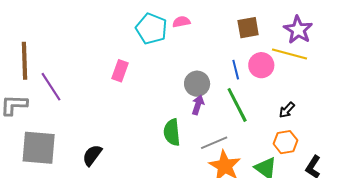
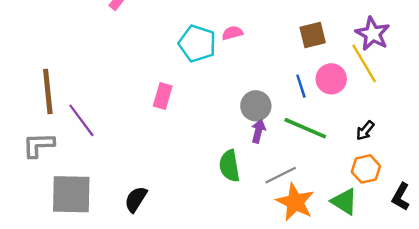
yellow line: (290, 54) -> (364, 63), turned 48
green line: (237, 105) -> (305, 128), turned -36

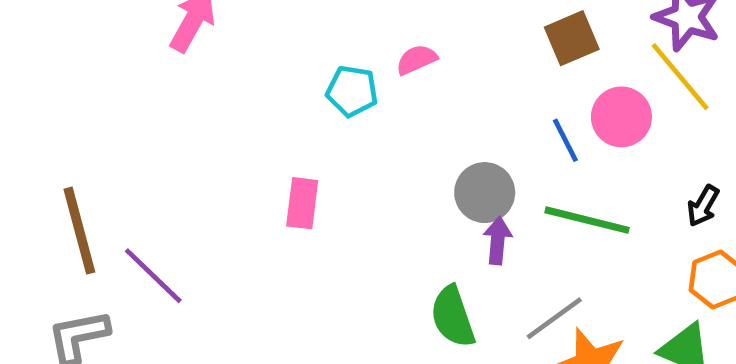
cyan pentagon: (197, 44) -> (352, 91), size x0.7

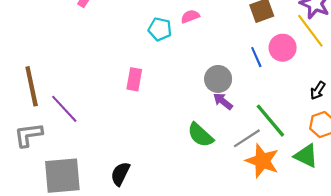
green line: (587, 220) -> (270, 121), moved, turned 33
purple arrow: (498, 240) -> (223, 101), turned -60
green semicircle: (453, 317) -> (200, 135), turned -32

